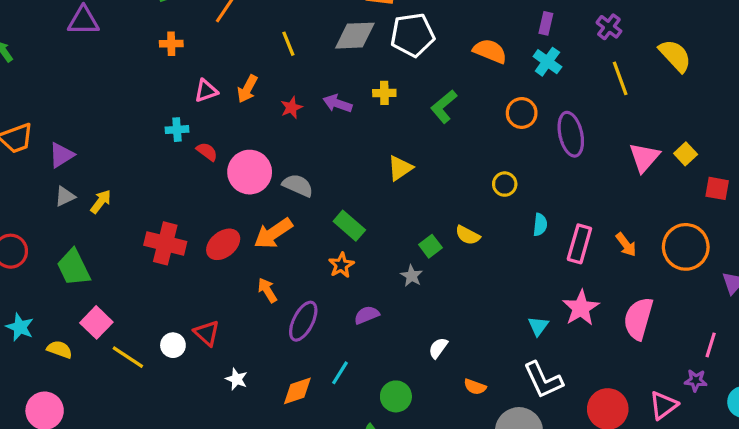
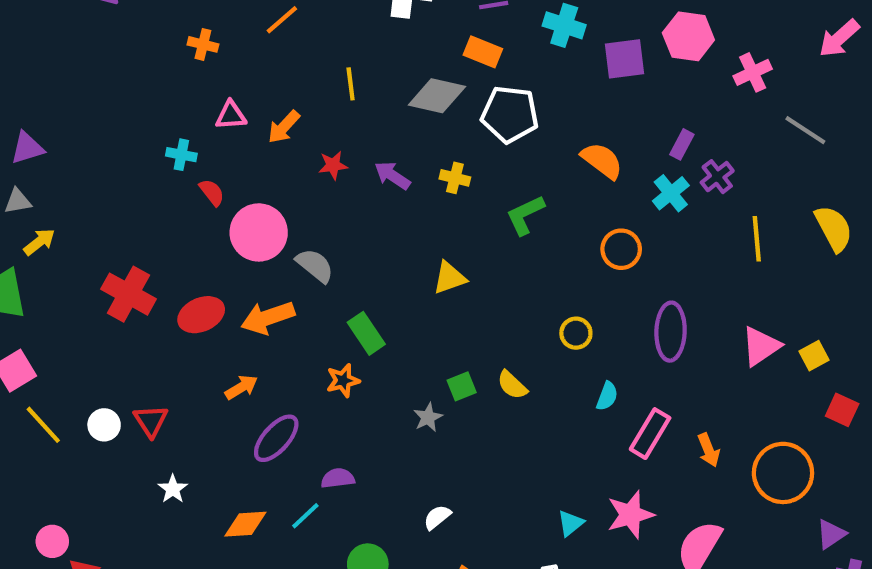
purple cross: (609, 27) -> (717, 177), moved
purple ellipse: (571, 134) -> (671, 332), moved
yellow arrow: (101, 202) -> (39, 242), moved
orange arrow: (267, 290) -> (241, 387), turned 75
purple semicircle: (367, 315) -> (338, 478), moved

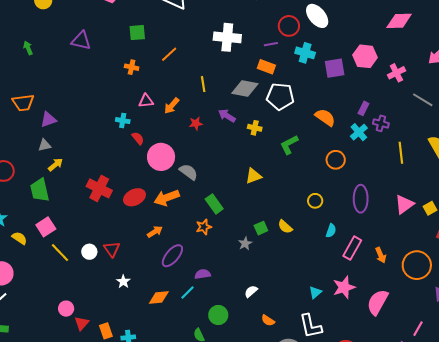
purple arrow: (392, 176) -> (227, 116), moved
purple cross: (717, 177) -> (381, 123), turned -35

